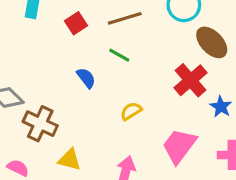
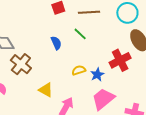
blue star: (221, 107) -> (97, 75), moved
yellow triangle: (70, 160) -> (46, 90), moved

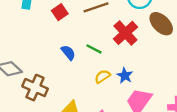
green line: (80, 34) -> (94, 49), moved
red cross: (120, 60) -> (125, 33), moved

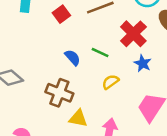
blue star: (125, 76) -> (143, 63), moved
brown cross: (35, 88) -> (59, 93), moved

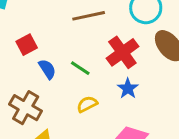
red square: (61, 14) -> (27, 45), moved

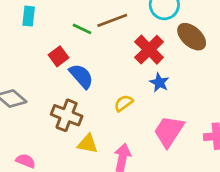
green line: (80, 68) -> (82, 29), moved
blue semicircle: (47, 69) -> (81, 76), size x1.4

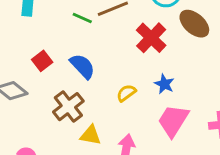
red square: (58, 56) -> (42, 61), moved
blue star: (159, 83) -> (164, 84), moved
brown cross: (67, 115) -> (68, 107), turned 32

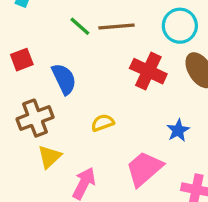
red cross: (151, 38) -> (148, 71), turned -36
blue star: (164, 84) -> (178, 130), moved
yellow triangle: (90, 135) -> (49, 157), turned 50

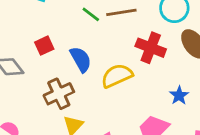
yellow semicircle: (103, 123) -> (117, 76), moved, size x1.6

